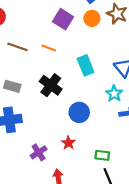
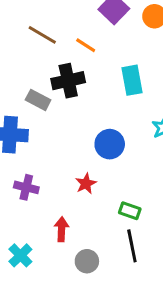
black cross: (51, 85) -> (68, 81), moved, turned 30
gray rectangle: (12, 86) -> (38, 100), moved
purple cross: (39, 152) -> (26, 187), moved, turned 35

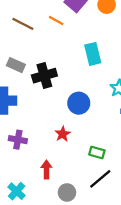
orange line: (86, 45) -> (56, 21), moved
black cross: (68, 81) -> (44, 76), moved
gray rectangle: (38, 100) -> (16, 65), moved
black line: (132, 246) -> (100, 179), turned 65

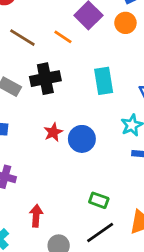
black cross: (44, 76) -> (45, 79), moved
red star: (63, 134) -> (53, 132), moved

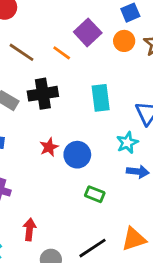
green rectangle: (99, 200) -> (95, 194), moved

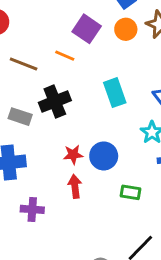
red star: (49, 147) -> (73, 155), turned 30
red arrow: (30, 229) -> (75, 186), moved

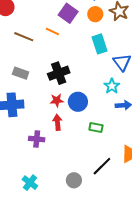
cyan rectangle: (115, 93) -> (100, 44), moved
black cross: (55, 101) -> (59, 73), moved
purple cross: (32, 209) -> (37, 139), moved

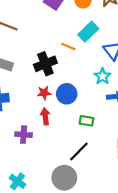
orange line: (52, 32) -> (68, 46), moved
cyan rectangle: (100, 44) -> (88, 32), turned 66
black line: (102, 166) -> (79, 152), moved
gray circle: (74, 180) -> (64, 178), size x1.5

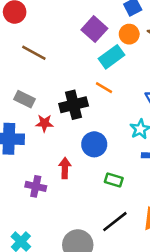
cyan rectangle: (88, 32) -> (112, 57), moved
red star: (44, 93) -> (44, 123), moved
black line: (79, 152) -> (115, 222), moved

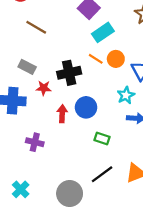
orange circle: (129, 34) -> (116, 59), moved
red arrow: (65, 168) -> (62, 114), moved

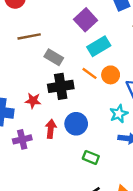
brown line: (36, 27) -> (29, 36), turned -45
gray rectangle: (27, 67) -> (54, 57), moved
purple cross: (35, 142) -> (22, 139), moved, turned -30

